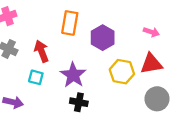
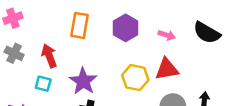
purple hexagon: (103, 38) -> (126, 28), moved

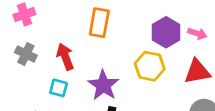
purple hexagon: (126, 28) -> (166, 32), moved
yellow hexagon: (135, 78) -> (150, 66), moved

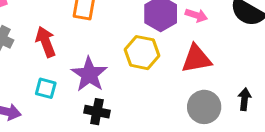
cyan square: (59, 88) -> (46, 88), moved

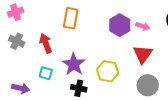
yellow hexagon: (142, 53) -> (108, 71), moved
red triangle: (196, 59) -> (143, 54), turned -45

